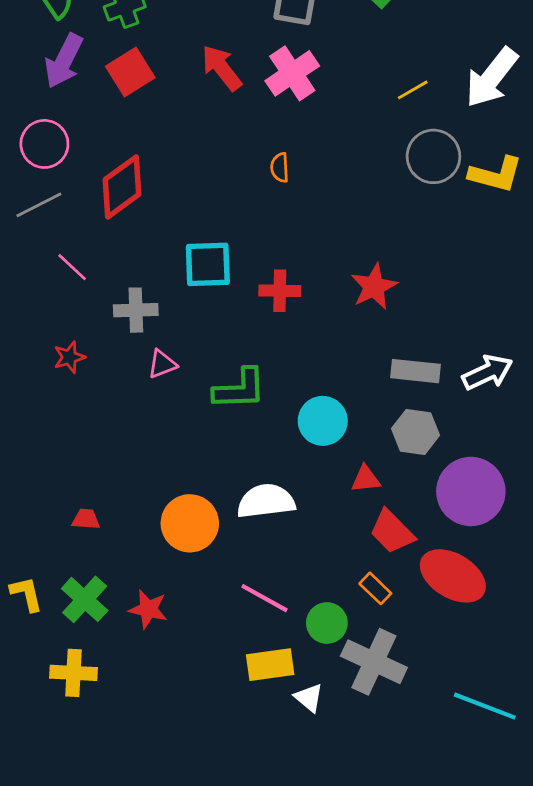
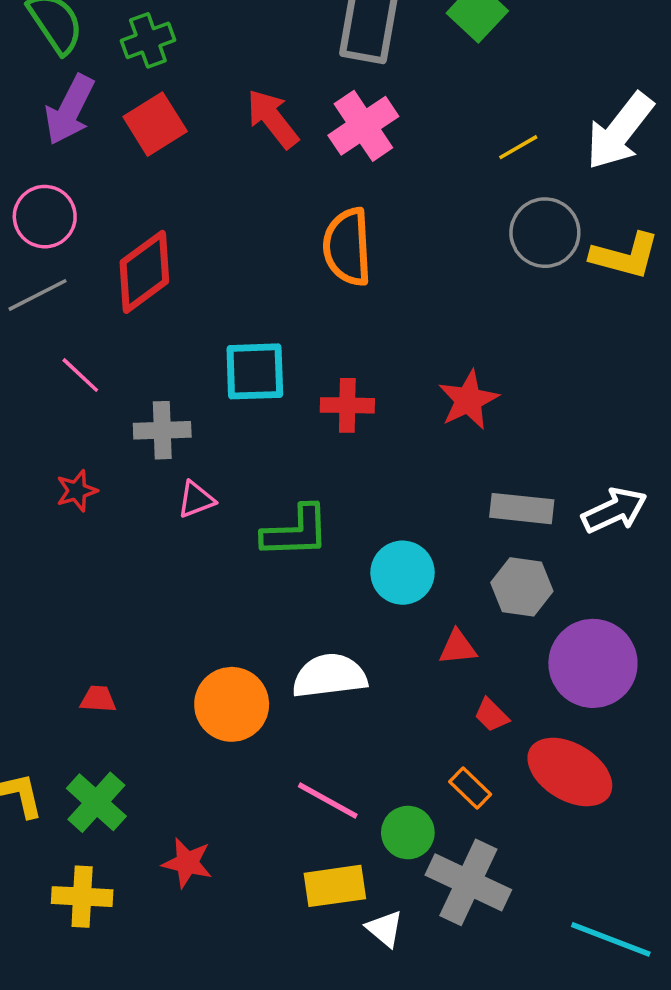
orange semicircle: (280, 168) -> (347, 247), size x2.0
red trapezoid: (392, 532) -> (492, 715), size x0.6
red star: (148, 609) -> (187, 863), moved

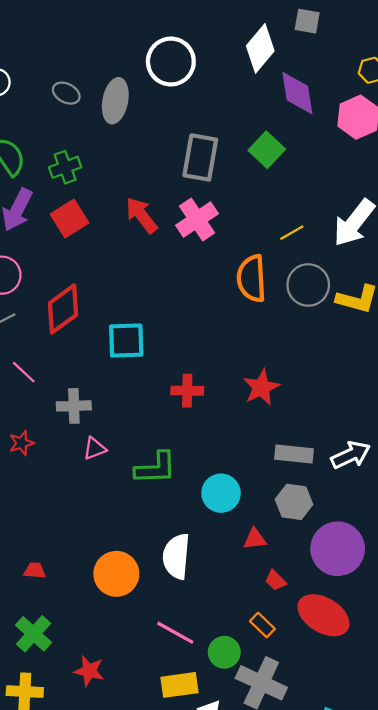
orange semicircle: (347, 247) -> (252, 278), moved
cyan square: (255, 371) -> (126, 341), moved
white semicircle: (330, 676) -> (176, 556), turned -78

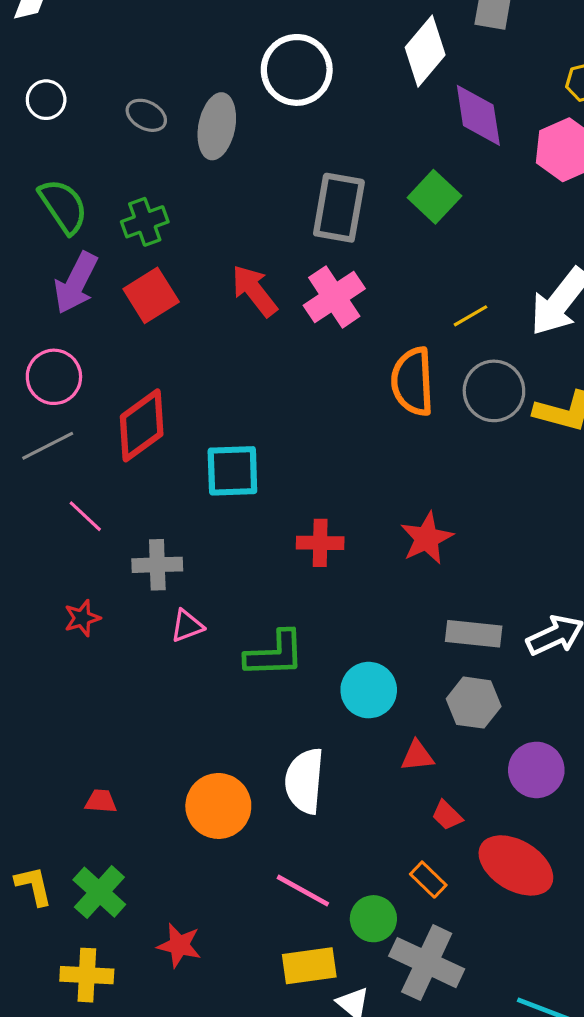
purple circle: (338, 549) -> (536, 770), size x0.7

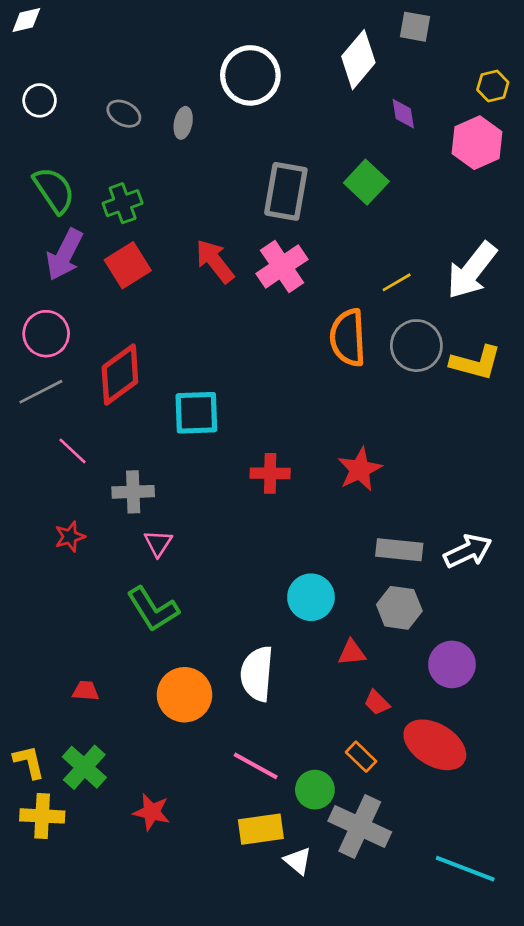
purple diamond: (478, 115) -> (403, 114), size x0.6
gray ellipse: (217, 126) -> (183, 123), size x0.6
pink triangle: (187, 626) -> (158, 543), turned -36
green L-shape: (275, 654) -> (153, 609), moved, turned 60
yellow cross: (87, 975) -> (42, 816), moved

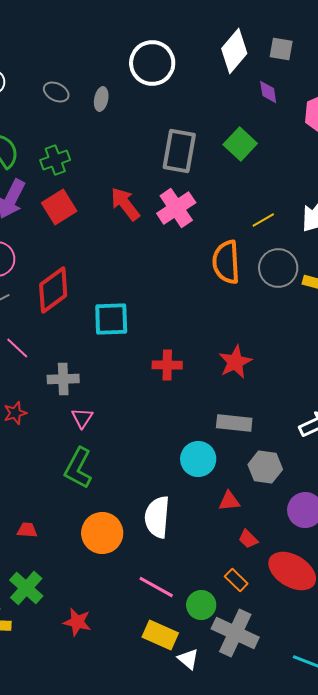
gray square: (415, 27) -> (281, 49), moved
gray rectangle: (399, 550) -> (234, 423), moved
green L-shape: (153, 609) -> (78, 468), turned 60
yellow rectangle: (261, 829) -> (160, 635), turned 32

